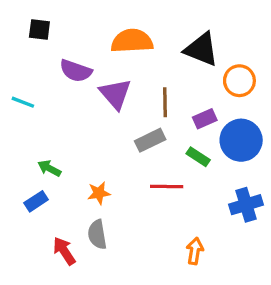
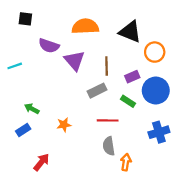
cyan line: (23, 102) -> (15, 66), turned -40
gray semicircle: (97, 234) -> (109, 146), moved
red arrow: (64, 251) -> (41, 162), turned 72

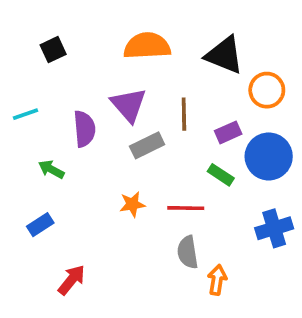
black square: (25, 19) -> (53, 50), moved, turned -32
purple semicircle: (49, 46) -> (84, 129), moved, turned -114
gray rectangle: (97, 91) -> (147, 145), moved
green arrow: (32, 109) -> (51, 169), moved
orange star: (64, 125) -> (132, 204), moved

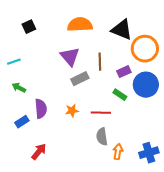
orange circle: (267, 90) -> (145, 49), size x1.4
purple semicircle: (84, 129) -> (41, 109), moved
green arrow: (51, 169) -> (19, 88), moved
blue cross: (274, 228) -> (149, 153), moved

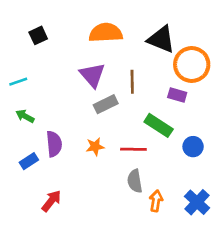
purple rectangle: (124, 72) -> (177, 95), moved, turned 40
blue circle: (146, 85) -> (193, 147), moved, size x0.6
green rectangle: (120, 95) -> (159, 125), size x1.5
blue cross: (149, 153) -> (197, 202), turned -30

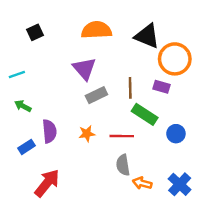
brown line: (132, 82) -> (130, 88), moved
red arrow: (51, 201) -> (47, 183), size x1.4
orange arrow: (156, 201) -> (142, 183), turned -84

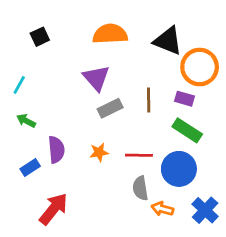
cyan line: (17, 75) -> (19, 85), turned -42
green rectangle: (145, 114) -> (187, 130), moved
blue circle: (176, 134) -> (179, 169), moved, size x1.6

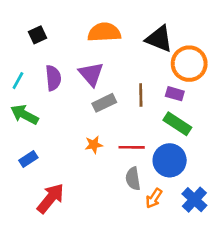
green arrow: (26, 121) -> (24, 115), size x1.5
purple semicircle: (56, 150) -> (53, 78), moved
orange arrow: (162, 209) -> (154, 198), turned -72

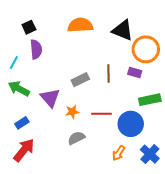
purple triangle: (91, 74) -> (50, 98), moved
purple semicircle: (53, 78) -> (36, 49), moved
green rectangle: (177, 124) -> (150, 100), moved, turned -45
gray semicircle: (133, 179) -> (76, 138), moved, turned 72
red arrow: (51, 198) -> (24, 150), moved

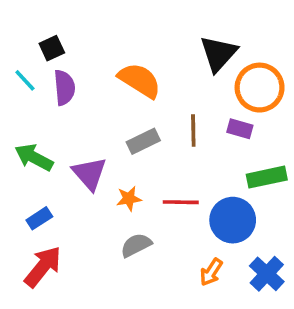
orange semicircle: (80, 25) -> (140, 80), moved, turned 35
black triangle: (123, 30) -> (218, 54), turned 50
cyan line: (14, 62) -> (25, 80), moved, turned -72

